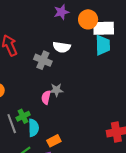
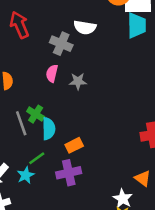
pink semicircle: (46, 97) -> (52, 73), moved
green cross: (23, 116) -> (36, 114), turned -32

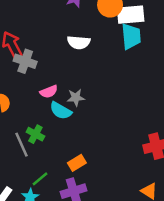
gray cross: (61, 44) -> (25, 61), moved
pink semicircle: (52, 73) -> (49, 92), turned -120
cyan semicircle: (49, 129) -> (61, 111), moved, turned 125

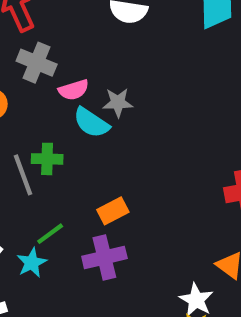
gray cross: (25, 61) -> (37, 63), moved
green cross: (35, 134) -> (47, 159), turned -30

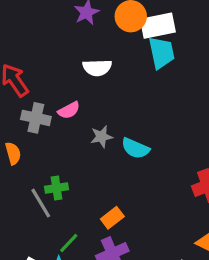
pink semicircle: (74, 90) -> (69, 110), moved
cyan semicircle: (91, 123) -> (135, 148), moved

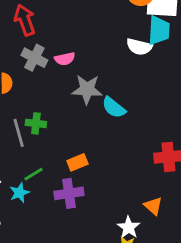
white semicircle: (97, 68) -> (139, 47), moved
gray star: (102, 137) -> (87, 89), size x1.5

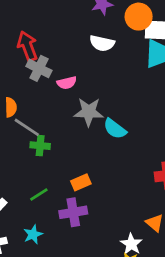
white semicircle: (139, 47) -> (102, 43), moved
gray cross: (34, 58) -> (39, 68), moved
gray line: (19, 133) -> (27, 127), moved, turned -40
cyan star: (19, 193) -> (33, 234), moved

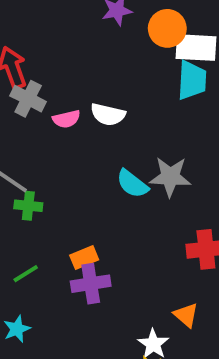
white semicircle: (102, 43) -> (108, 114), moved
gray star: (89, 112) -> (170, 177), moved
purple cross: (73, 212) -> (91, 284), moved

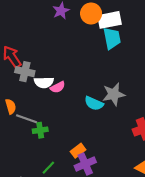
white semicircle: (108, 114) -> (44, 82), moved
pink semicircle: (66, 119) -> (58, 87), moved

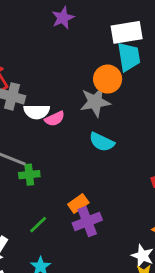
orange circle: (91, 13) -> (108, 79), moved
gray star: (114, 94) -> (95, 102), moved

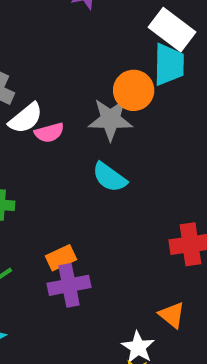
white rectangle: (127, 32) -> (172, 30), turned 36
white semicircle: (37, 112) -> (26, 118), turned -50

